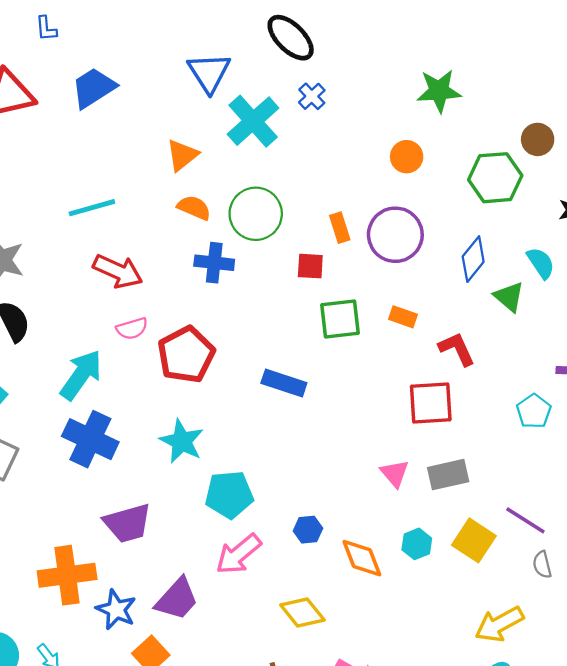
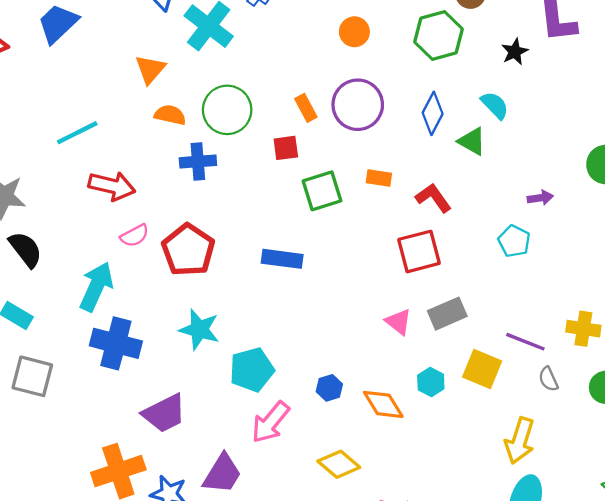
yellow arrow: (499, 624) -> (520, 441), turned -33

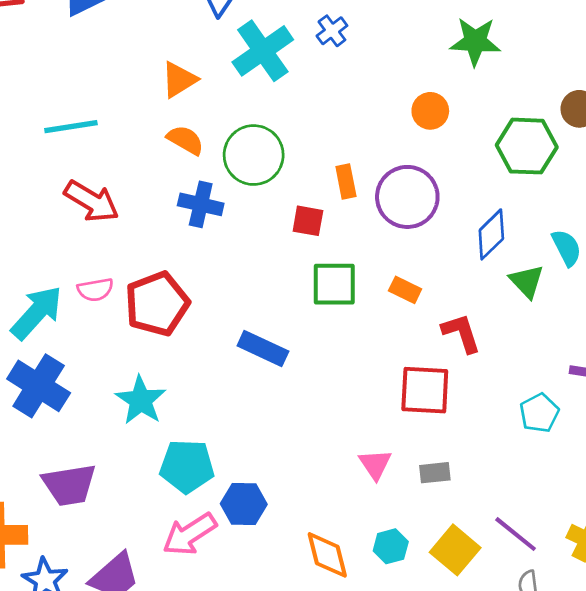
pink semicircle: (135, 236) -> (95, 290), moved
gray rectangle: (447, 314) -> (435, 473), size x0.7
blue hexagon: (329, 388) -> (244, 504), moved, size x1.4

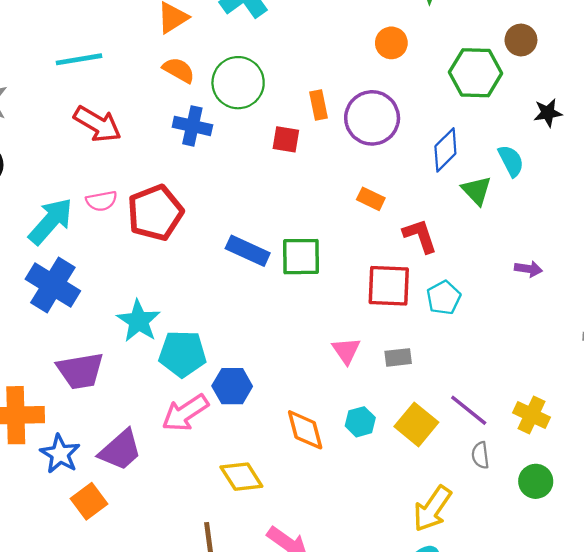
green square: (334, 284) -> (301, 257), moved
cyan star: (141, 400) -> (139, 321), moved
cyan pentagon: (539, 413) -> (444, 298), moved

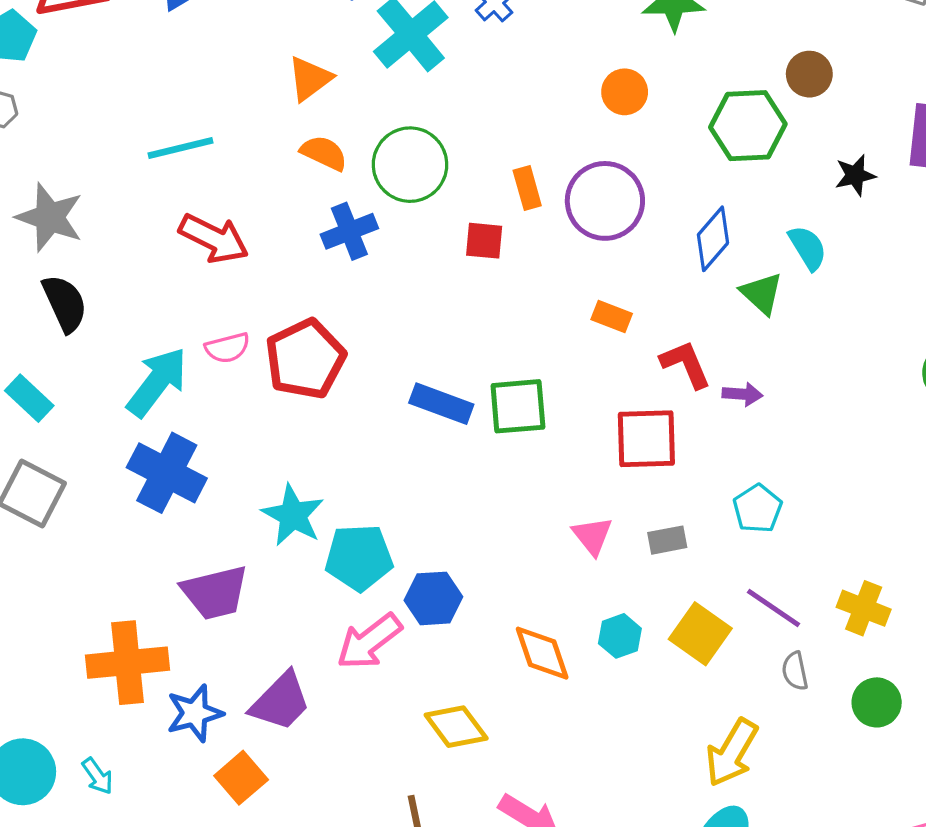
blue cross: (192, 126) -> (349, 231), turned -30
purple arrow: (528, 269) -> (742, 394), moved
cyan pentagon: (444, 298) -> (758, 509), moved
blue star: (60, 454) -> (195, 713), turned 30

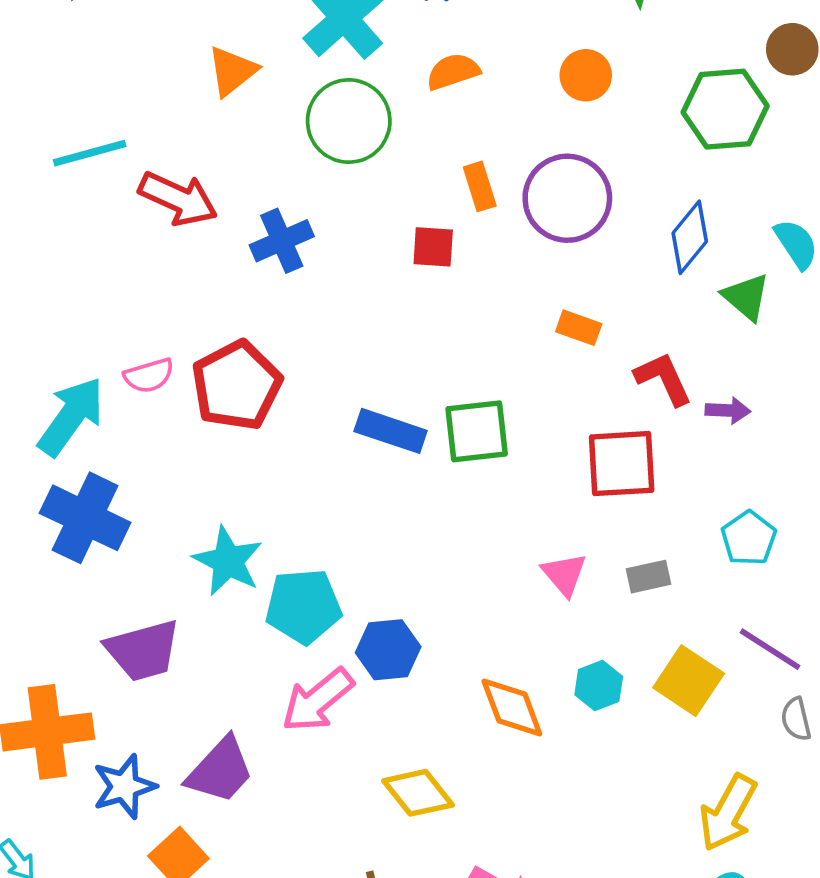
orange semicircle: (324, 153) -> (453, 72), moved, turned -42
green circle: (410, 165) -> (349, 121), moved
red arrow: (214, 238) -> (178, 199), moved

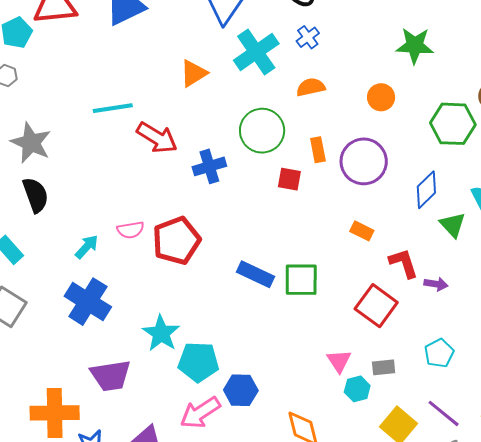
green circle: (349, 121) -> (262, 131), moved
cyan arrow: (71, 416) -> (87, 247), size x0.6
red square: (622, 464) -> (376, 306), turned 33
cyan hexagon: (599, 686) -> (357, 389), moved

